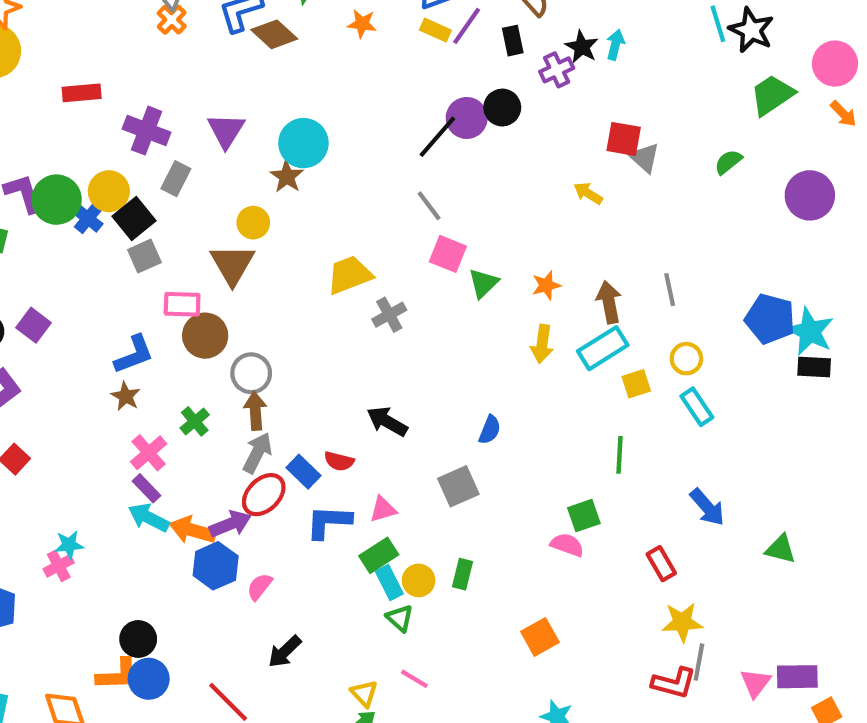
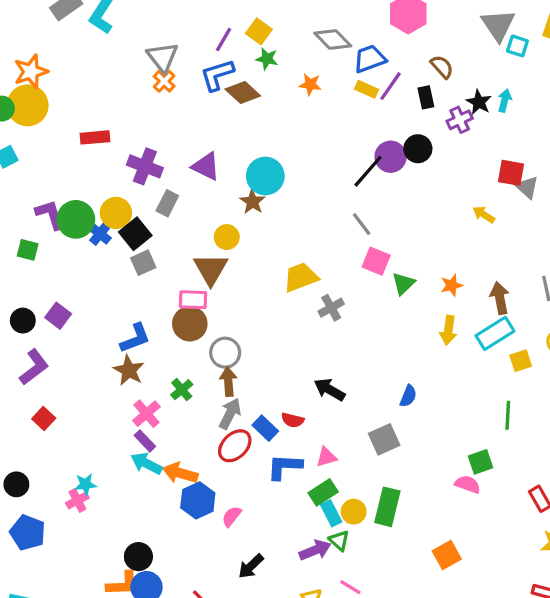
purple triangle: (226, 131) -> (206, 166), turned -36
pink rectangle: (182, 304) -> (193, 300), moved
brown star: (126, 396) -> (129, 370), size x1.4
purple arrow: (230, 524) -> (315, 550), moved
green rectangle: (463, 574) -> (387, 507), size x1.6

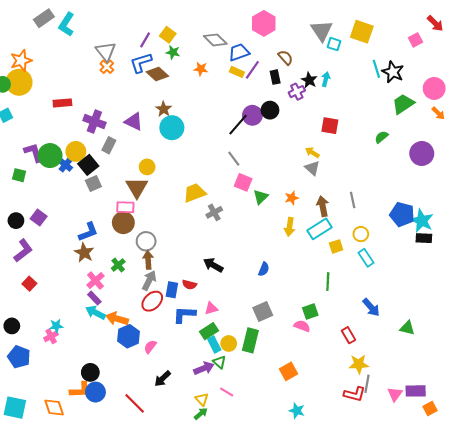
gray triangle: (527, 187) -> (312, 168), moved
brown star: (252, 202) -> (164, 109), moved
blue rectangle: (265, 428) -> (172, 290), turned 56
gray square: (384, 439) -> (263, 311), moved

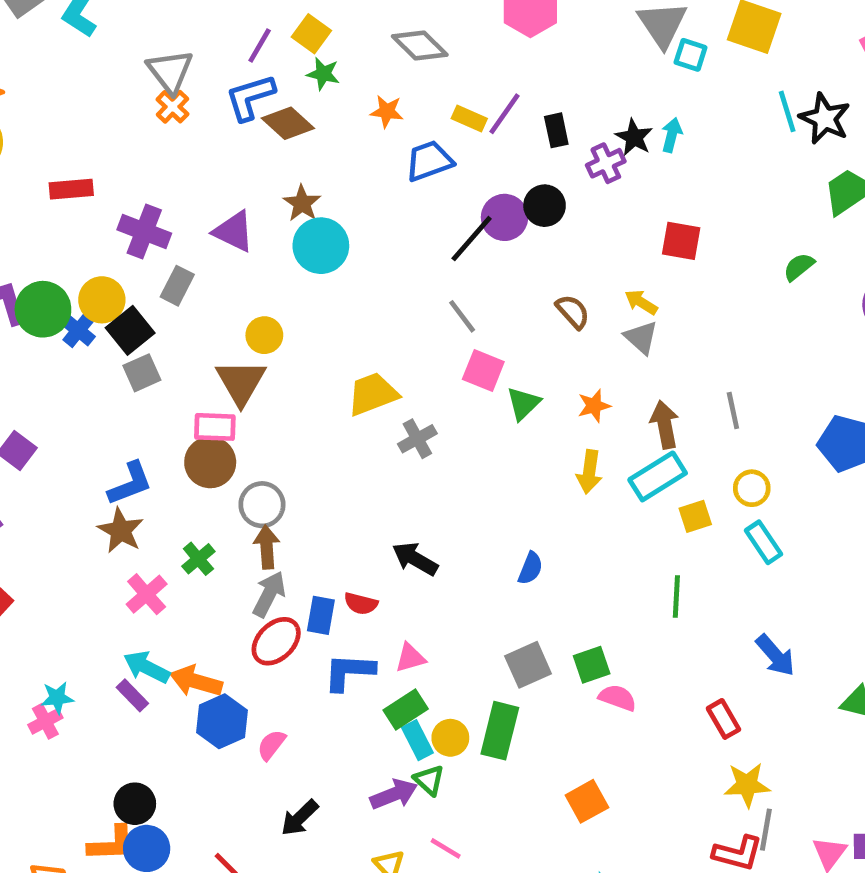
blue trapezoid: (239, 52) -> (429, 161), moved
brown semicircle: (285, 57) -> (573, 312), moved
purple rectangle: (94, 298) -> (132, 695), moved
green square: (310, 311) -> (592, 665), moved

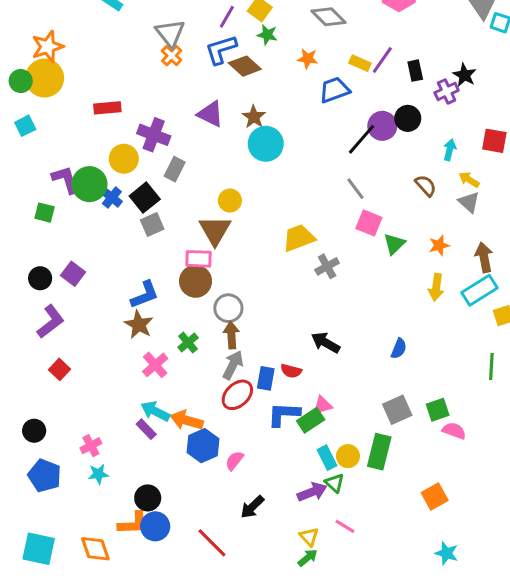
cyan arrow: (672, 135) -> (450, 150), moved
purple triangle: (234, 232) -> (210, 114), moved
yellow circle: (102, 300) -> (124, 159), moved
cyan star: (57, 698) -> (98, 474), moved
green rectangle: (406, 710) -> (311, 420), moved

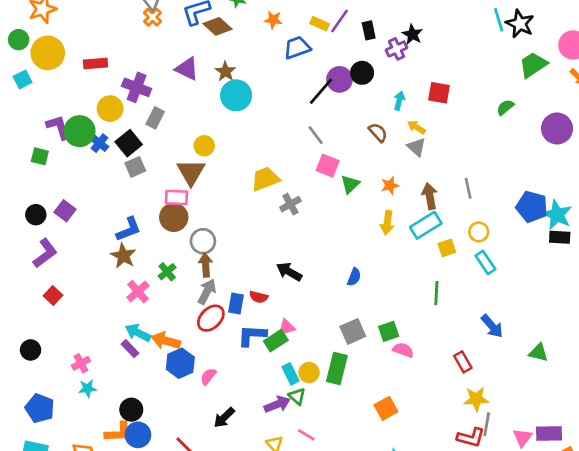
yellow circle: (45, 78) -> (48, 53), moved
blue pentagon: (45, 476) -> (40, 408), moved

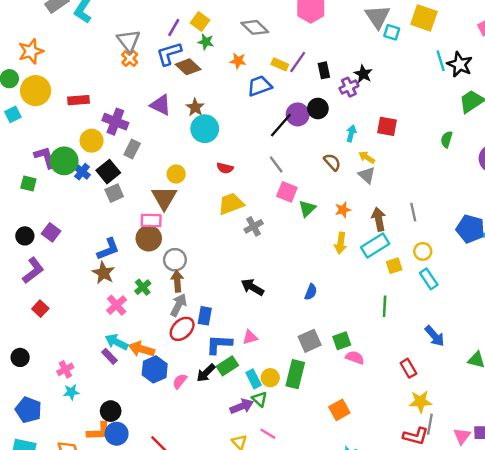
green semicircle: (505, 107) -> (447, 139), turned -35
red semicircle: (259, 297) -> (225, 168), moved
green rectangle: (276, 341) -> (227, 366), moved
black arrow: (224, 418) -> (206, 373), moved

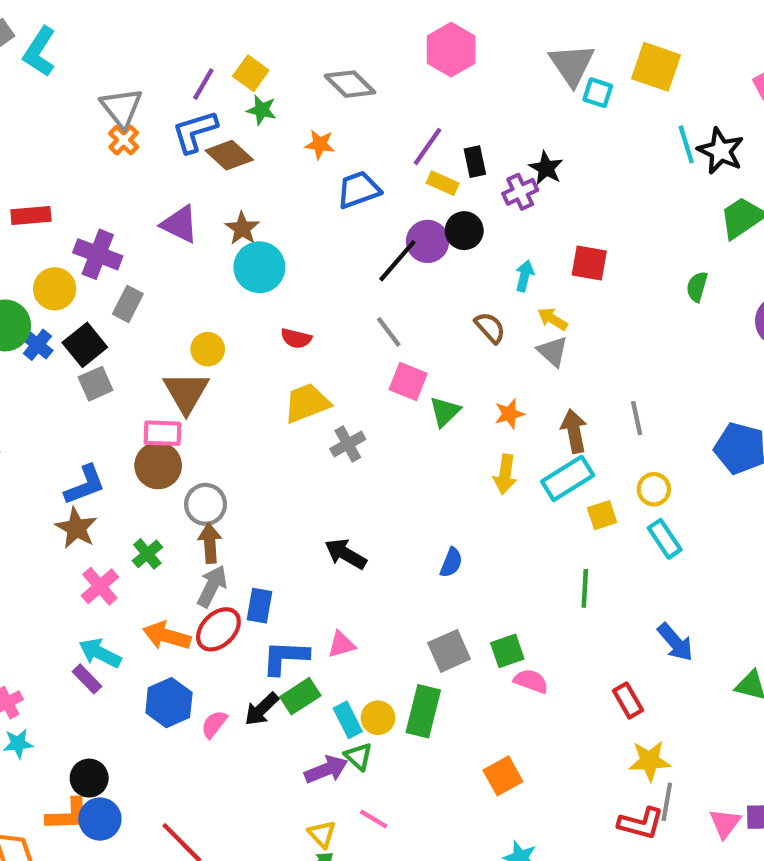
yellow rectangle: (280, 64) -> (443, 183), moved
orange arrow: (142, 349) -> (167, 636), moved

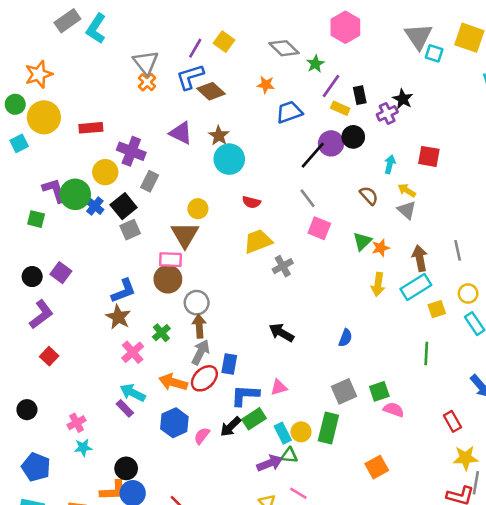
green star: (262, 110) -> (315, 64), moved, turned 30
green triangle: (445, 412) -> (362, 241), moved
green triangle: (359, 757) -> (289, 455), turned -36

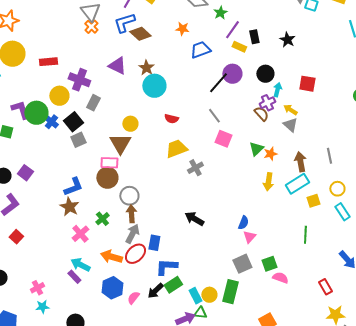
purple cross: (387, 113) -> (267, 103), moved
black circle: (353, 137) -> (265, 74), moved
pink triangle: (279, 387) -> (249, 237), moved, turned -32

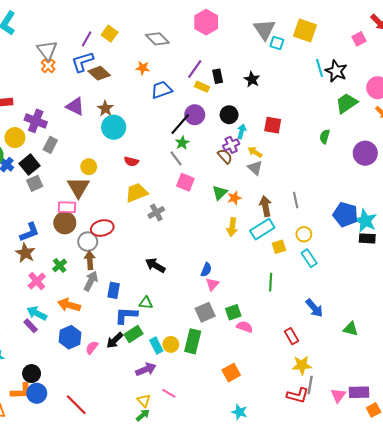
green star: (220, 13) -> (182, 143), moved
red ellipse: (135, 254) -> (102, 228), moved, turned 30
green triangle: (200, 313) -> (146, 303), moved

